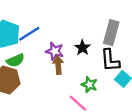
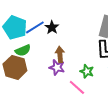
black star: (82, 48) -> (52, 27), moved
purple star: (55, 51) -> (57, 67), moved

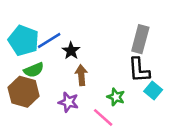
black star: (52, 27) -> (71, 51), moved
purple star: (57, 67) -> (68, 102), moved

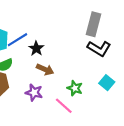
gray rectangle: (140, 39) -> (94, 24), moved
black L-shape: (139, 70) -> (99, 48), moved, turned -55
brown arrow: (81, 75) -> (45, 69), turned 119

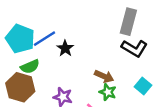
brown arrow: (45, 69) -> (104, 76), moved

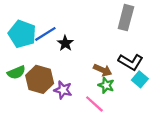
black L-shape: (134, 48) -> (131, 62), moved
green semicircle: (30, 67) -> (16, 72), moved
brown hexagon: (20, 87) -> (40, 79), moved

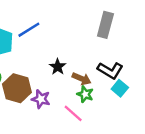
blue line: (45, 34) -> (29, 30), moved
black star: (65, 43) -> (58, 67), moved

